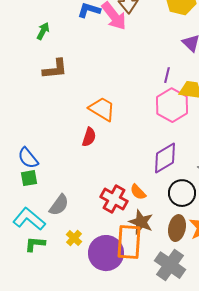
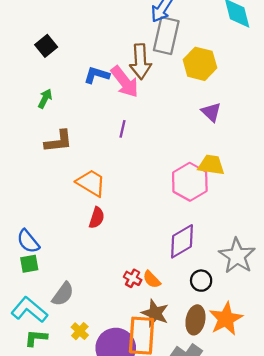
purple line: (167, 75) -> (122, 129), moved
orange trapezoid: (102, 109) -> (91, 183), moved
black circle: (182, 193) -> (201, 281), size x0.7
red cross: (114, 199) -> (133, 278), moved, size x0.6

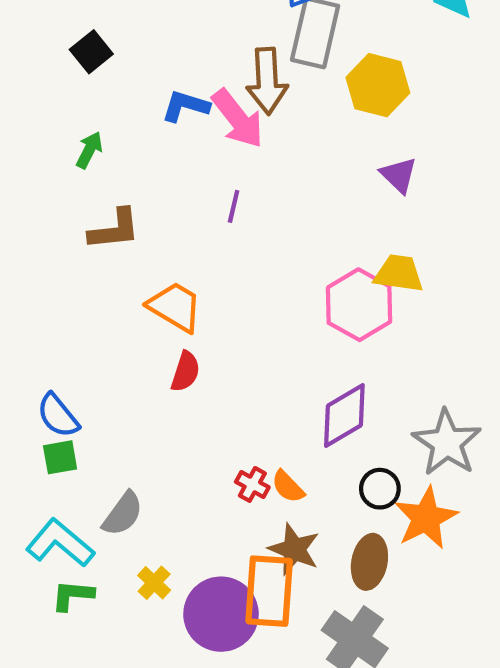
orange star: (226, 319) -> (426, 518), moved

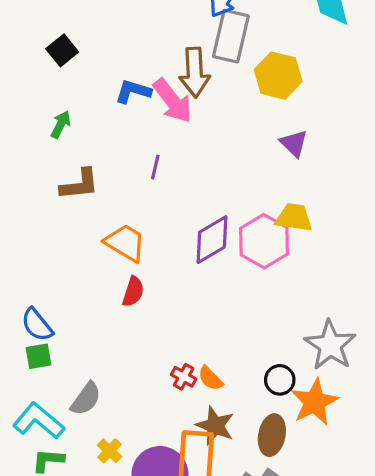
purple line: (234, 206) -> (155, 167), moved
purple diamond: (344, 415) -> (212, 240), moved

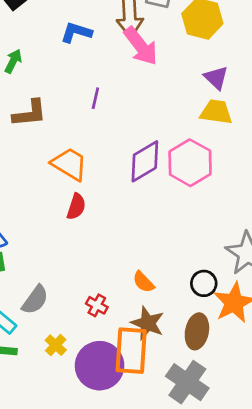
pink arrow: (173, 101) -> (141, 46), moved
yellow trapezoid: (294, 217) -> (216, 112), moved
red cross: (184, 377) -> (97, 305), moved

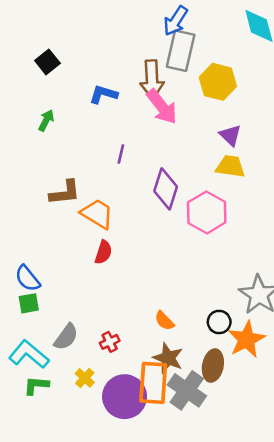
brown L-shape: (30, 113) -> (65, 193), moved
purple diamond: (145, 161) -> (166, 189), moved, turned -42
red cross: (97, 305) -> (110, 342), moved, turned 36
gray cross: (187, 382) -> (187, 390), moved

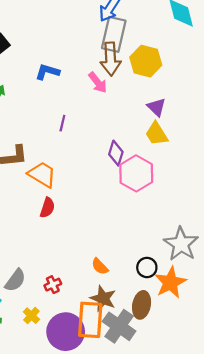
brown arrow: (152, 79) -> (111, 59), moved
pink arrow: (162, 107) -> (98, 83), size x0.7
yellow trapezoid: (230, 166) -> (156, 134), turned -130
purple diamond: (166, 189) -> (116, 153), moved, size x0.7

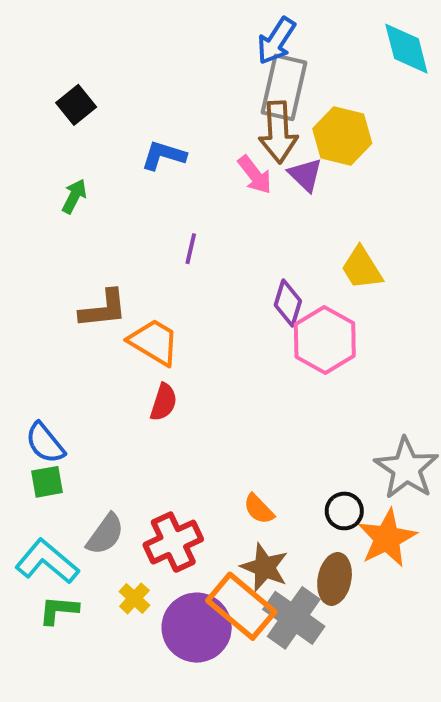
purple triangle: (156, 107) -> (305, 175), moved
red cross: (53, 285) -> (173, 542), size x1.8
orange rectangle: (90, 320) -> (241, 606), turned -54

